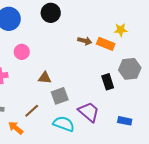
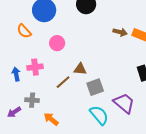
brown line: (32, 111) -> (63, 82), moved
cyan semicircle: (64, 124) -> (99, 115), turned 30

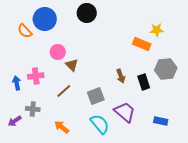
orange semicircle: (24, 31) -> (25, 31), moved
brown arrow: (120, 32) -> (121, 76), moved, turned 56
brown triangle: (80, 69) -> (72, 65), moved, turned 40
orange arrow: (51, 119) -> (62, 127), moved

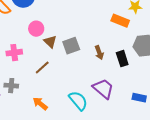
gray square: (96, 96) -> (71, 46), moved

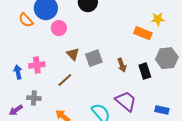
pink circle: (36, 29) -> (59, 28), moved

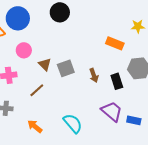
yellow star: (158, 19) -> (138, 26), moved
pink circle: (59, 28) -> (24, 50), moved
purple trapezoid: (126, 101) -> (112, 111), moved

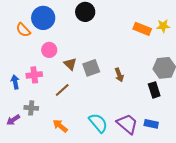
orange rectangle: (115, 43) -> (142, 29), moved
black rectangle: (117, 81) -> (154, 90), moved
purple trapezoid: (112, 111) -> (127, 124), moved
blue rectangle: (134, 120) -> (151, 124), moved

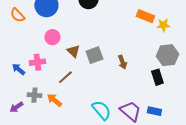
yellow star: (163, 26) -> (163, 25), moved
orange semicircle: (23, 30) -> (17, 15), moved
blue arrow: (15, 82) -> (18, 69), turned -40
orange arrow: (60, 126) -> (54, 100), moved

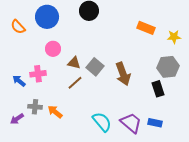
yellow star: (163, 25) -> (174, 37), moved
brown triangle: (73, 51) -> (74, 63), turned -32
gray square: (94, 55) -> (95, 67), turned -30
brown arrow: (122, 62) -> (123, 74), size x1.6
brown line: (65, 77) -> (75, 83), moved

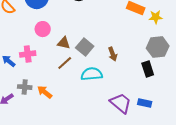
yellow star: (174, 37) -> (156, 17), moved
brown arrow: (123, 74) -> (113, 54), size x0.6
cyan semicircle: (102, 122) -> (92, 74), moved, turned -55

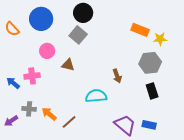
gray square: (85, 47) -> (78, 35), moved
gray hexagon: (158, 47) -> (150, 63), moved
brown line: (65, 63) -> (69, 122), moved

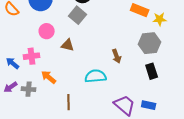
orange arrow: (49, 114) -> (49, 77), moved
purple arrow: (11, 121) -> (11, 87), moved
brown line: (69, 122) -> (69, 102), turned -49

